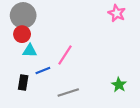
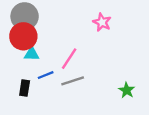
pink star: (117, 13) -> (102, 22), moved
red circle: (22, 34) -> (23, 36), size x1.5
gray line: (68, 92) -> (73, 81), moved

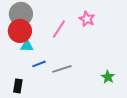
pink line: (69, 59) -> (59, 29), moved
black rectangle: (25, 88) -> (18, 86), moved

